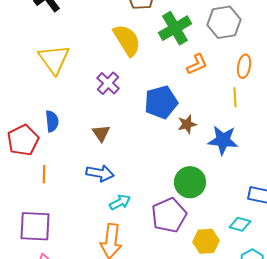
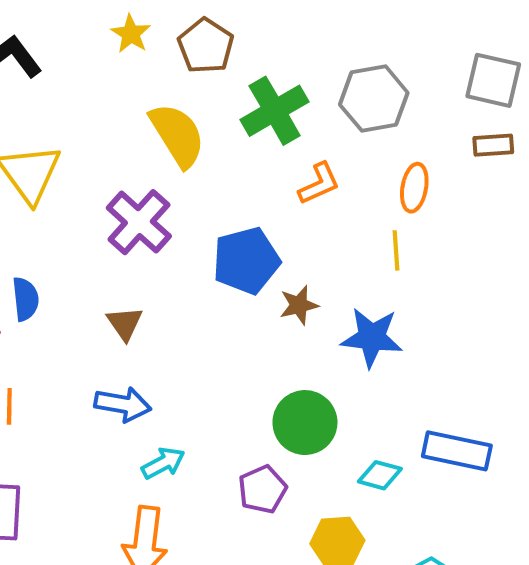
purple cross: (108, 83) -> (139, 222), size x1.4
purple pentagon: (169, 215) -> (262, 489), size x0.7
cyan diamond: (240, 224) -> (380, 475), moved

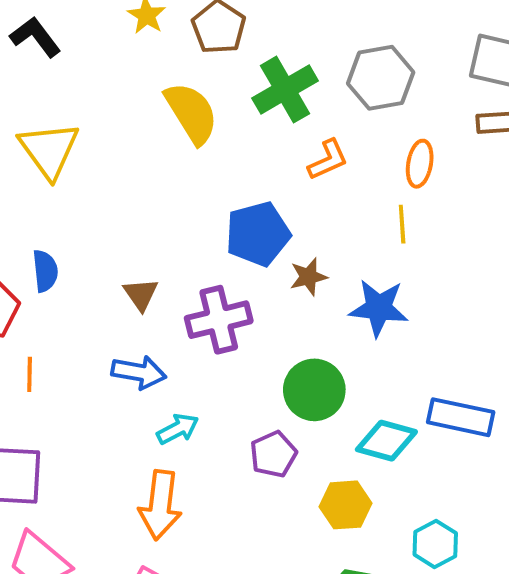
purple cross: (139, 222) -> (219, 320), moved, turned 34
cyan diamond: (380, 475) -> (386, 441), size x1.4

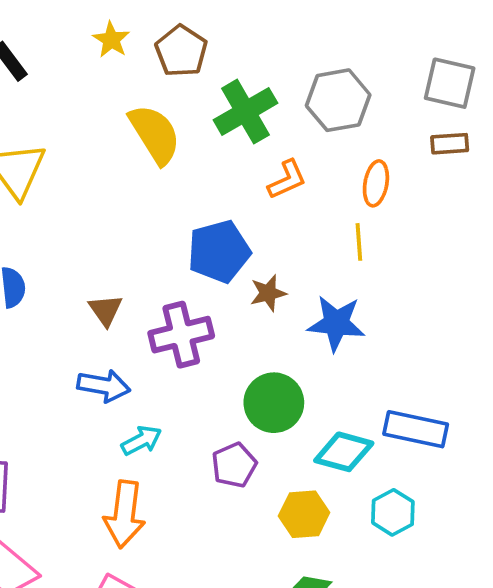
cyan hexagon: (435, 544) -> (393, 512), moved

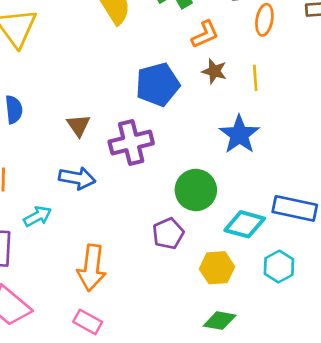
orange ellipse: (376, 183) -> (264, 20), moved
brown star: (268, 293) -> (214, 71), moved, turned 30
blue star: (336, 323) -> (239, 135), turned 30
cyan arrow: (141, 441) -> (38, 216), moved

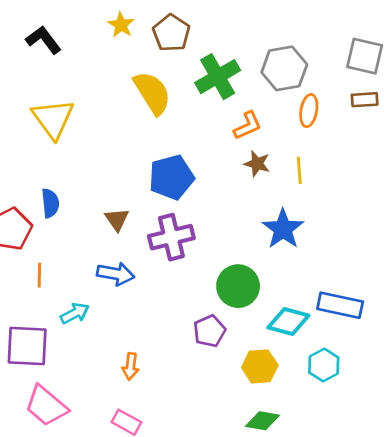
blue pentagon: (158, 84) -> (171, 177), moved
orange arrow: (92, 268) -> (131, 366), size x0.6

